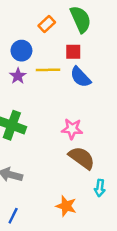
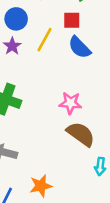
yellow line: (48, 70) -> (45, 40), turned -60
orange star: (66, 206) -> (41, 186), moved, turned -30

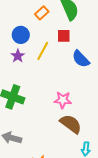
blue semicircle: (80, 47) -> (81, 59), moved

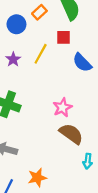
blue circle: (21, 35) -> (16, 24), moved
pink star: (63, 100) -> (62, 108), turned -30

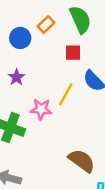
yellow line: (41, 54) -> (66, 94), moved
pink star: (62, 108) -> (41, 109), moved, turned 30

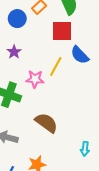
red square: (73, 53) -> (62, 31), size x1.5
brown semicircle: (82, 161) -> (46, 123), moved

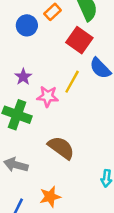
red square: (62, 31) -> (79, 40), turned 35
purple star: (14, 52) -> (23, 77), moved

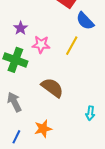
yellow line: (72, 82) -> (72, 46), moved
gray arrow: (16, 165) -> (14, 102), turned 48

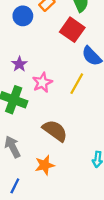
pink star: (41, 45) -> (42, 82), turned -30
orange star: (43, 129) -> (45, 165), moved

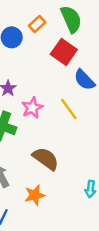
yellow line: (77, 84) -> (69, 109), turned -65

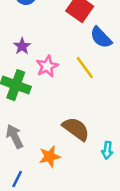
brown semicircle: (46, 159) -> (76, 129), moved

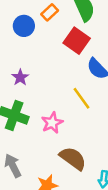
pink star: (47, 66) -> (52, 123), moved

